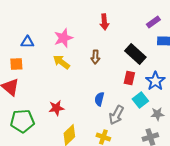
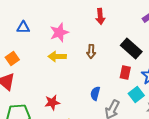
blue triangle: (27, 42) -> (23, 27), moved
yellow arrow: (61, 62) -> (57, 56), turned -36
orange square: (16, 64) -> (12, 58), turned -32

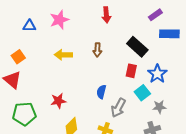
pink star: (59, 32) -> (59, 20), moved

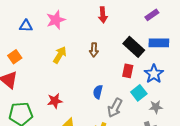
blue rectangle: (169, 34) -> (159, 43), moved
yellow arrow: (63, 55) -> (60, 55), turned 120

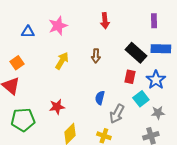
purple rectangle: (152, 15) -> (154, 21), turned -56

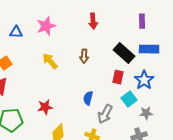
yellow arrow: (62, 61) -> (50, 61), turned -72

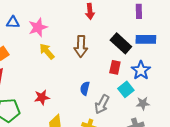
pink star: (46, 26) -> (38, 27), moved
brown arrow: (84, 56) -> (81, 46), size x1.5

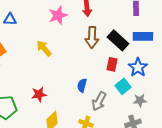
pink star: (38, 27) -> (58, 15), moved
brown arrow: (81, 46) -> (92, 37), moved

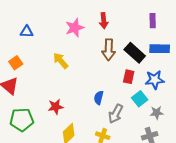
blue star: (138, 67) -> (155, 80), turned 30

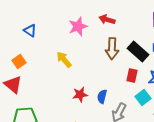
red arrow: (104, 21) -> (107, 20), turned 112
blue triangle: (27, 32) -> (30, 31), turned 32
red star: (56, 107) -> (80, 95), moved

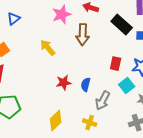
blue triangle: (30, 31) -> (14, 19), turned 48
brown arrow: (112, 49) -> (83, 35), moved
black rectangle: (138, 52) -> (122, 25), moved

